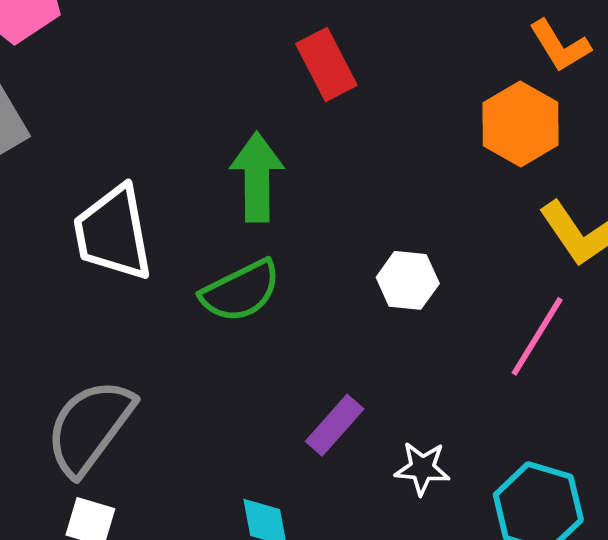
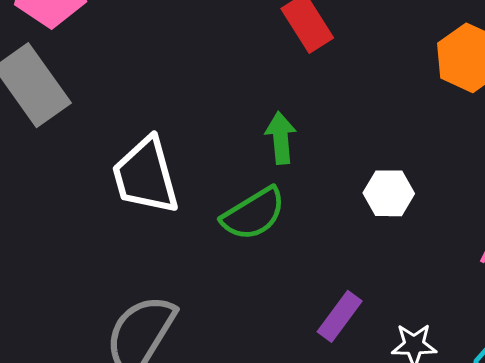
green arrow: (257, 177) -> (281, 138), moved, size x0.7

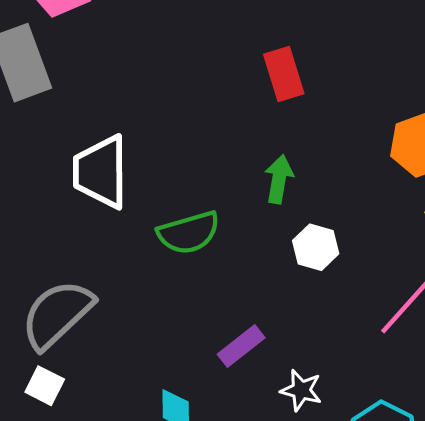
green arrow: (281, 138) -> (279, 179), moved

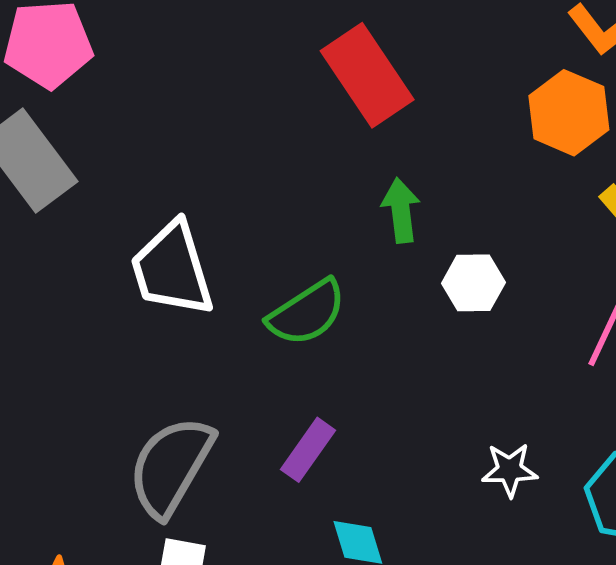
red rectangle: (284, 74) -> (367, 75), size x1.4
purple rectangle: (241, 346) -> (308, 450), moved

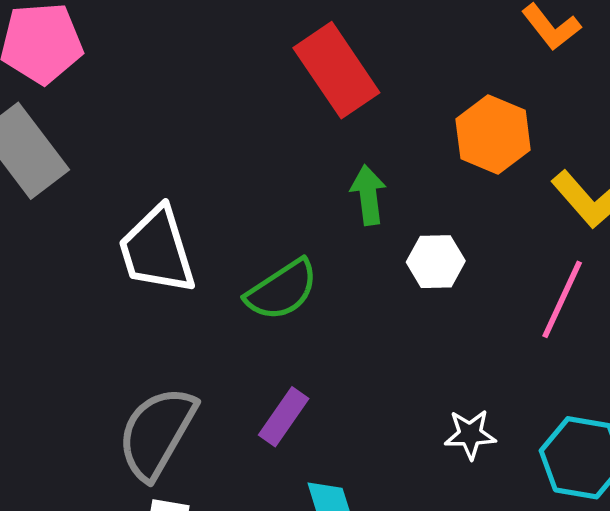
orange hexagon: (569, 113) -> (493, 134), moved

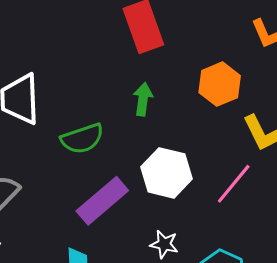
white hexagon: (436, 262) -> (166, 173), moved, size x1.6
purple rectangle: (284, 417) -> (102, 201), moved, size x1.6

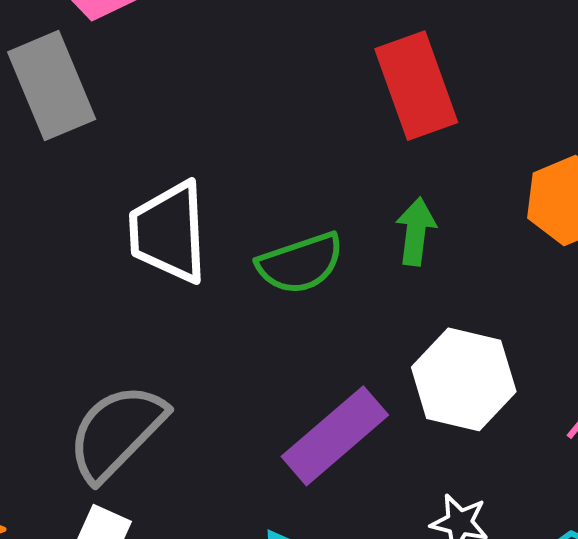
green semicircle: (82, 139) -> (300, 263), moved

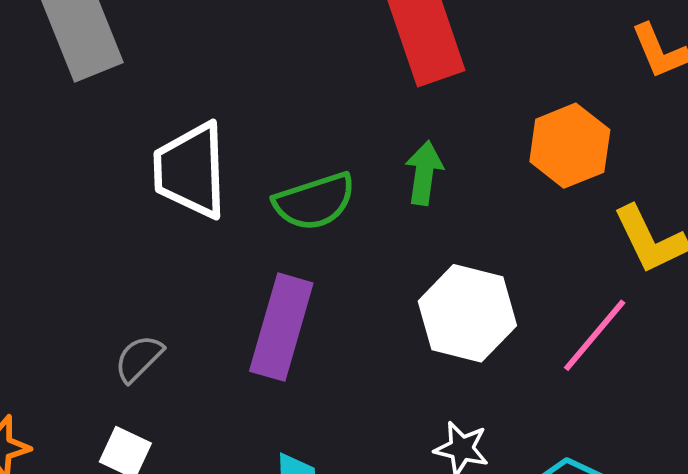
gray semicircle: (117, 432) -> (139, 359), size x0.5
purple rectangle: (335, 436) -> (281, 327), moved, turned -34

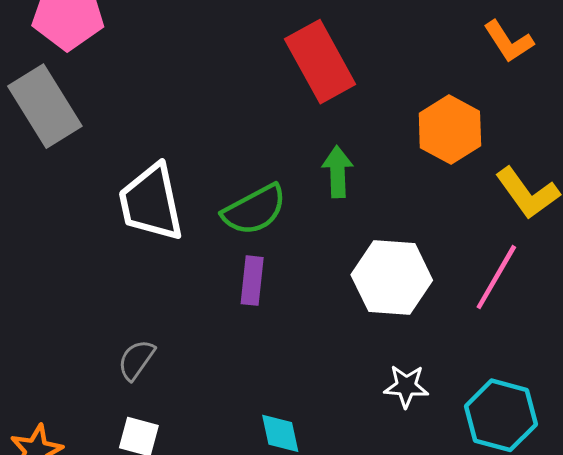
purple rectangle: (281, 327) -> (252, 281), moved, size x0.6

